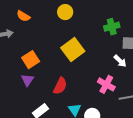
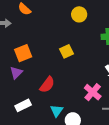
yellow circle: (65, 12) -> (79, 14), moved
yellow square: (73, 49) -> (66, 51), size x0.6

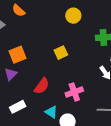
pink cross: (93, 92) -> (74, 92), moved, turned 30
cyan triangle: (57, 111) -> (51, 112), turned -32

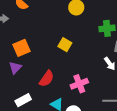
yellow square: (61, 53) -> (65, 45), turned -32

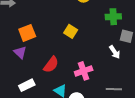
purple triangle: (15, 68) -> (20, 52), turned -32

